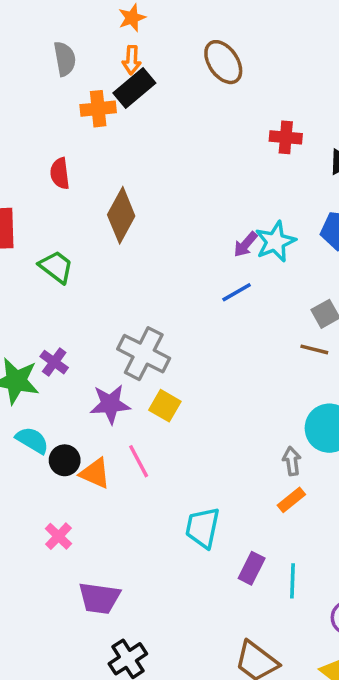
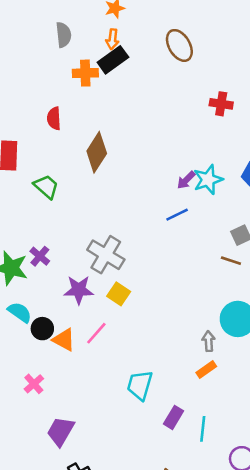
pink line: (139, 461) -> (96, 333), turned 65
purple trapezoid: (99, 598) -> (61, 431), turned 108

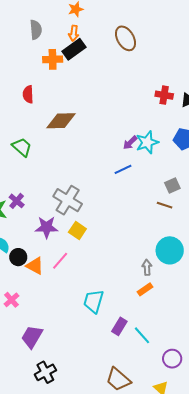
red cross: (221, 104) -> (164, 95), moved
brown diamond: (97, 152) -> (61, 121), turned 56
cyan line: (203, 429) -> (142, 335), turned -48

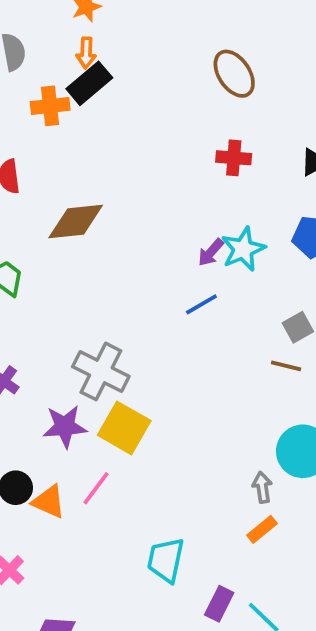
brown ellipse: (125, 38) -> (234, 74), moved
red cross: (164, 95) -> (234, 158), moved
yellow square: (77, 231) -> (124, 428), size x1.5

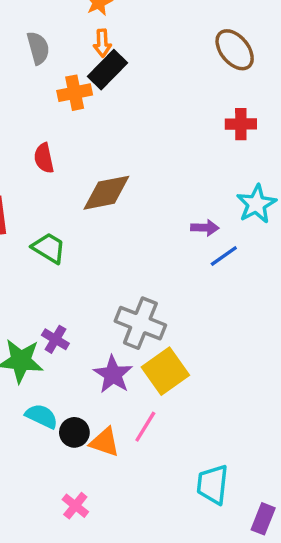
purple arrow: (211, 252) -> (205, 228), moved, turned -124
purple star: (65, 426) -> (113, 374), turned -30
yellow square: (124, 428) -> (165, 371), turned 30

